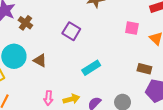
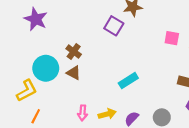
brown cross: (25, 23) -> (74, 52), moved
purple square: (71, 31) -> (114, 26), moved

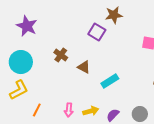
cyan circle: (46, 68) -> (21, 62), moved
brown triangle: (74, 73) -> (84, 67), moved
orange line: (36, 116) -> (37, 110), moved

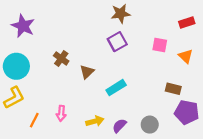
purple square: (97, 32) -> (117, 42), moved, turned 30
brown triangle: (84, 67) -> (87, 72), turned 48
pink arrow: (69, 110) -> (61, 113), moved

